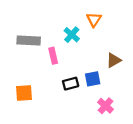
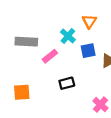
pink rectangle: (53, 56) -> (50, 56), turned 64
blue square: (93, 79) -> (88, 51), moved

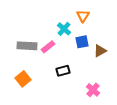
gray rectangle: (26, 42) -> (27, 46), moved
orange square: (22, 92) -> (23, 79), turned -35

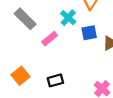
gray rectangle: (27, 46) -> (25, 19), moved, turned 42
black rectangle: (63, 71) -> (55, 80), moved

